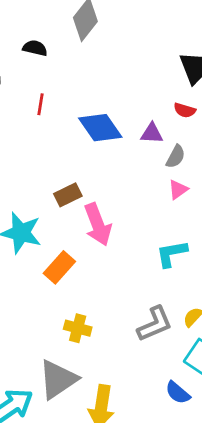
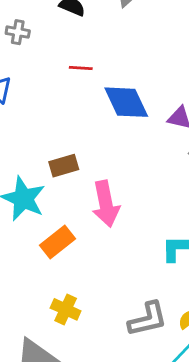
red line: (40, 104) -> (81, 68), moved, turned 75
brown rectangle: (68, 195) -> (64, 166), moved

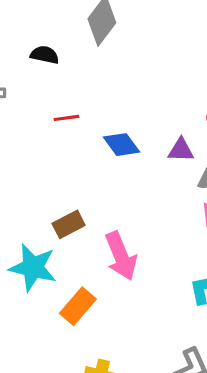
blue diamond: (126, 102) -> (122, 145), size x0.7

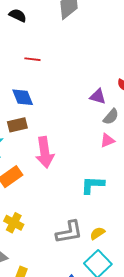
black semicircle: (45, 55) -> (18, 15), moved
blue diamond: (122, 145) -> (23, 97), moved

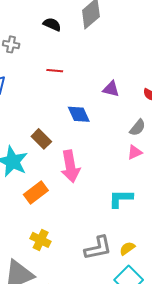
black semicircle: (18, 15) -> (52, 24), moved
purple triangle: (98, 96) -> (111, 89), moved
blue diamond: (23, 97) -> (79, 114), moved
brown rectangle: (17, 125) -> (41, 139), turned 60

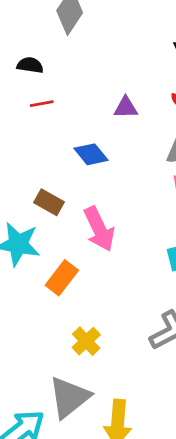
black semicircle: (52, 24) -> (30, 65), moved
yellow cross: (41, 240) -> (86, 341), turned 36

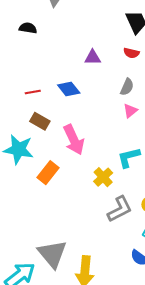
red line: (42, 104) -> (33, 92), moved
yellow cross: (86, 341) -> (103, 177), moved
gray triangle: (69, 397) -> (52, 254), turned -32

